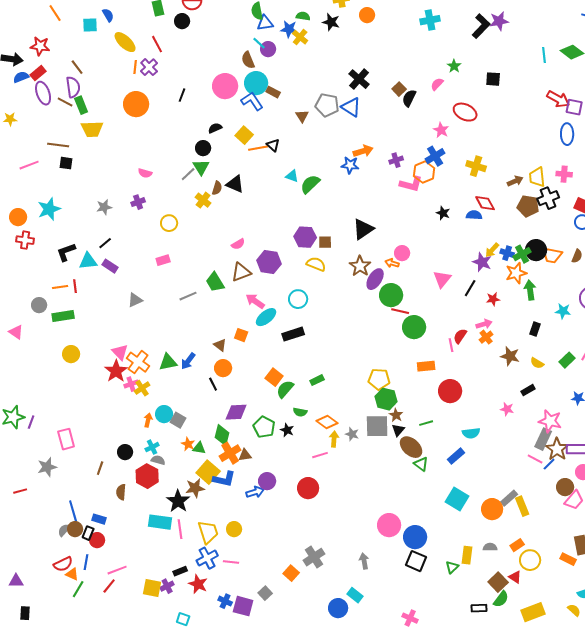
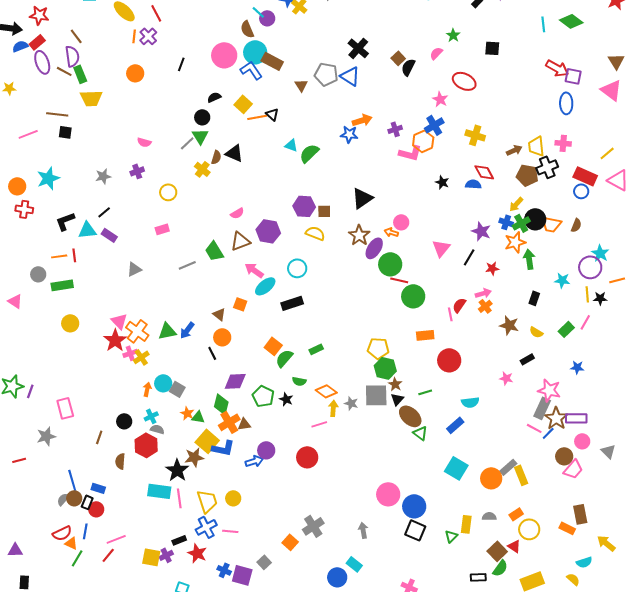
brown rectangle: (273, 92) -> (272, 61), size x1.5
orange circle: (136, 104) -> (135, 73), size x0.7
yellow arrow: (492, 250) -> (516, 204), moved

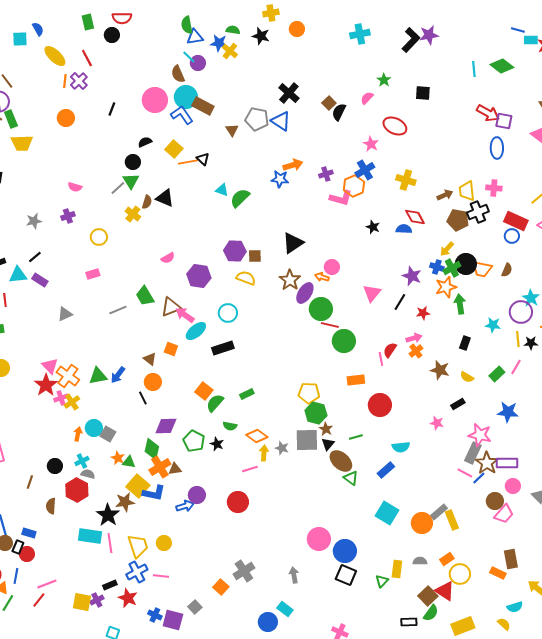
brown triangle: (240, 241) -> (171, 307), moved
blue star: (577, 367) -> (508, 412), size x1.5
red triangle: (514, 546) -> (445, 591), size x1.5

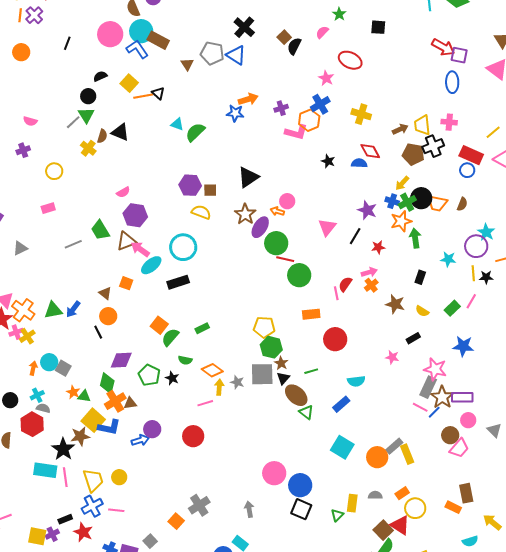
purple hexagon: (199, 276) -> (135, 215), moved
cyan circle: (228, 313) -> (183, 247), size x1.4

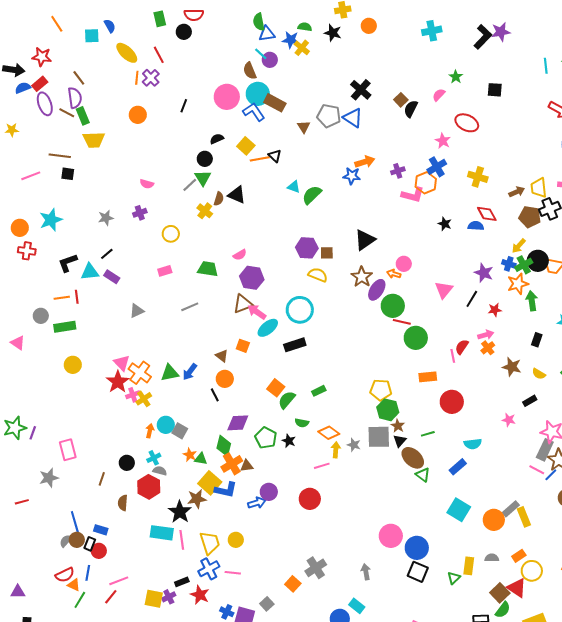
green trapezoid: (100, 230) -> (208, 269), moved, turned 130

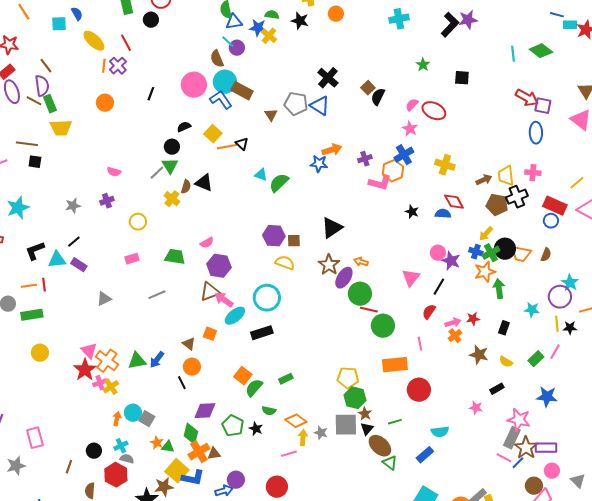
pink semicircle: (439, 95) -> (412, 105), moved
pink circle: (404, 264) -> (438, 253), moved
red star: (495, 310) -> (473, 319), moved
red semicircle: (462, 347) -> (429, 312), moved
orange rectangle: (428, 377) -> (395, 365), size x1.4

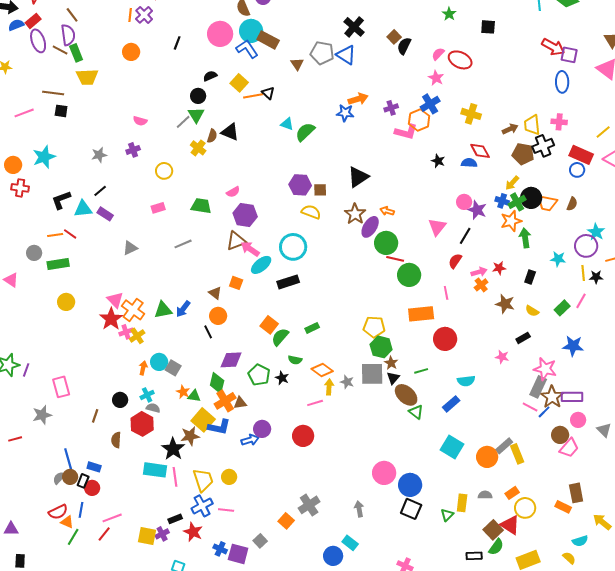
red line: (44, 285) -> (70, 234), turned -48

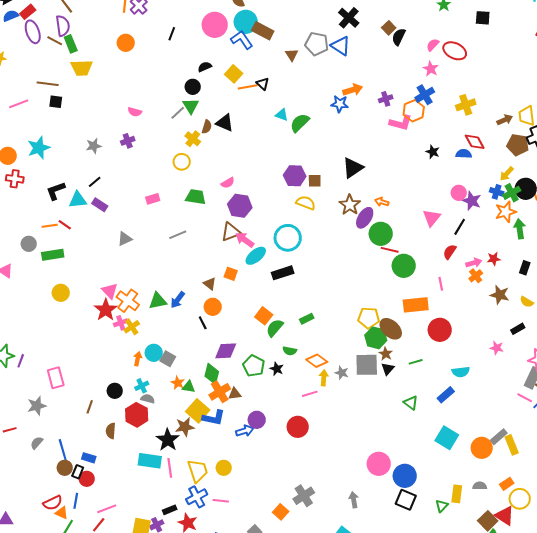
yellow cross: (471, 114) -> (466, 105), turned -36
yellow circle: (164, 171) -> (182, 162), moved
brown ellipse: (406, 395) -> (391, 329), moved
gray semicircle: (59, 478) -> (37, 443), moved

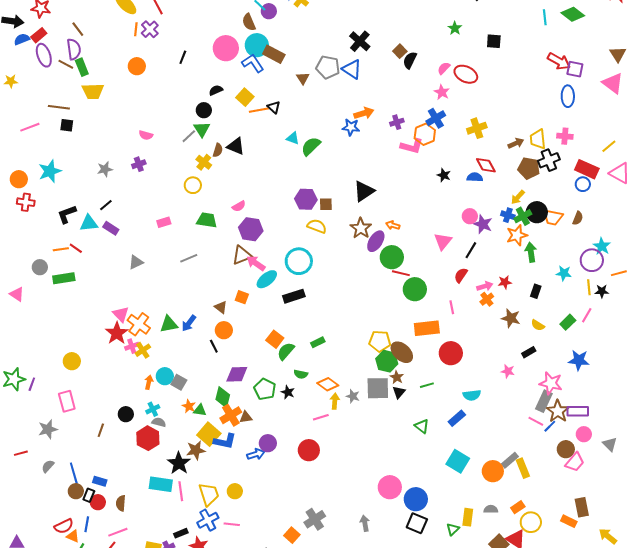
yellow circle: (61, 293) -> (72, 361), moved
brown semicircle: (111, 431) -> (121, 503), moved

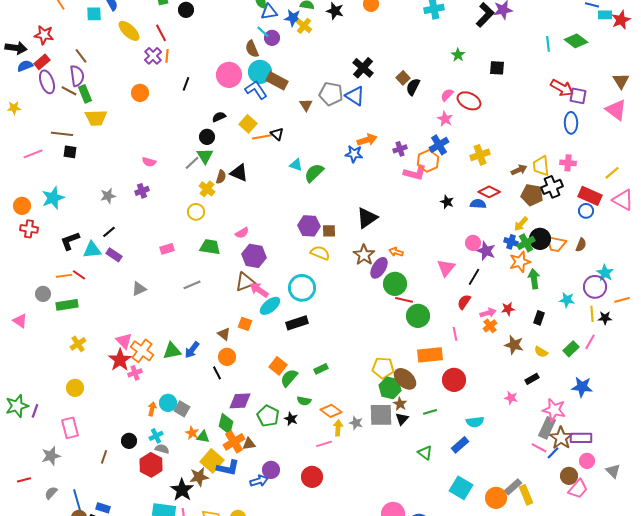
orange line: (136, 29) -> (167, 56), moved
red diamond: (486, 165) -> (489, 192), turned -35
yellow cross: (143, 350) -> (78, 344), moved

